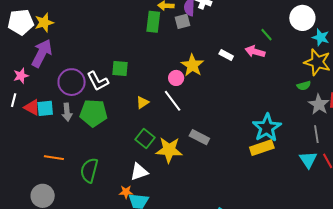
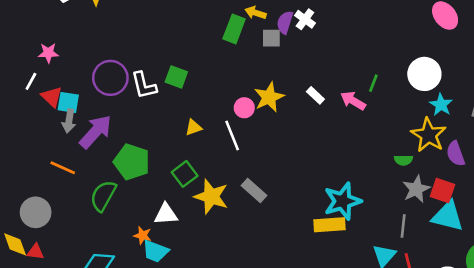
green line: (267, 35) -> (373, 83), turned 48
purple arrow: (42, 53) -> (95, 132), moved
gray arrow: (67, 112) -> (69, 121), moved
green pentagon: (94, 113) -> (132, 162), moved

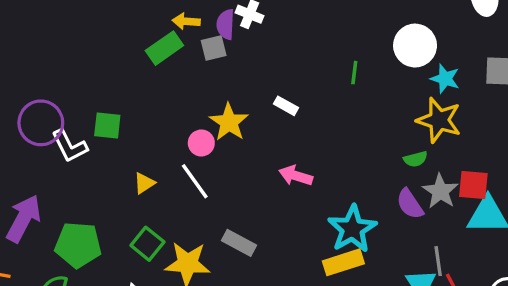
green rectangle: (234, 29) -> (164, 48), turned 48
purple circle: (110, 78) -> (41, 123), moved
pink arrow: (353, 101) -> (296, 176), moved
purple semicircle: (456, 154) -> (410, 204), moved
gray line: (403, 226) -> (438, 261), moved

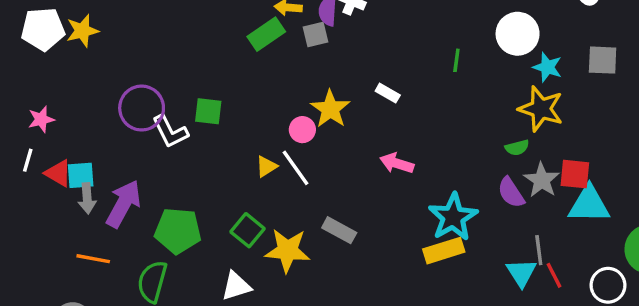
yellow triangle: (144, 183) -> (266, 167), moved

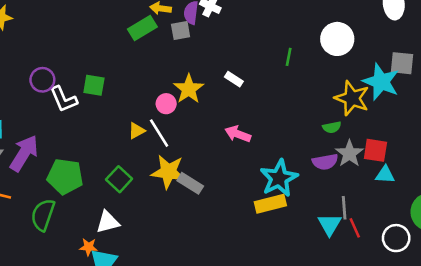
cyan star: (547, 67) -> (381, 82), moved, size x1.6
purple circle: (142, 108) -> (42, 80), size x0.7
purple semicircle: (511, 193) -> (325, 162), turned -70
cyan triangle: (589, 204) -> (385, 175), size x0.6
yellow star: (287, 250) -> (168, 172), moved

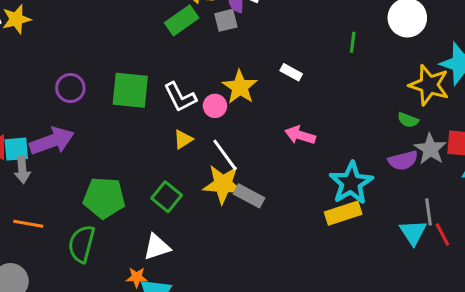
green square: (94, 85) -> (130, 90), size x1.5
white L-shape: (63, 99) -> (180, 97), moved
green semicircle: (332, 127) -> (408, 120), turned 36
white line: (159, 133) -> (225, 155), moved
purple arrow: (24, 153) -> (52, 141), moved, turned 42

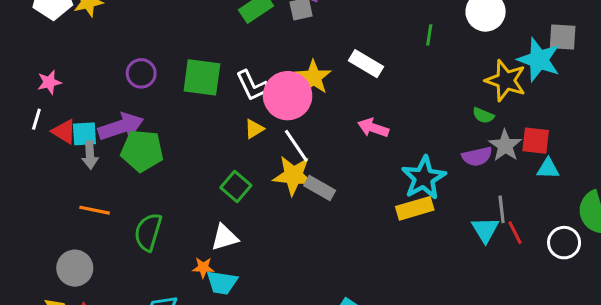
white rectangle: (291, 72) -> (366, 64), size x1.5
pink circle: (215, 106) -> (288, 96), size x2.0
green pentagon: (104, 198) -> (142, 151), moved

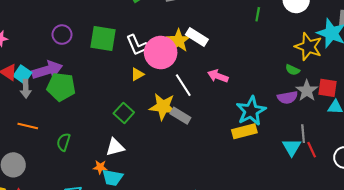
white rectangle: (366, 64) -> (197, 37), moved
cyan square: (84, 134) -> (22, 74), turned 36
white line: (296, 146) -> (183, 85), moved
green semicircle: (148, 232) -> (64, 142), size x0.7

